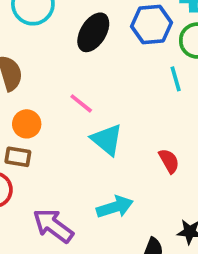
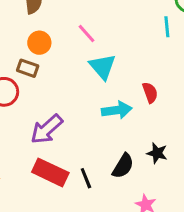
cyan arrow: (115, 207) -> (117, 110), moved
purple arrow: (53, 226) -> (47, 129), turned -88

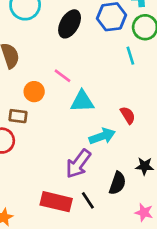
orange circle: (39, 43) -> (34, 92), moved
cyan triangle: (103, 67) -> (82, 101), turned -40
purple arrow: (47, 129) -> (78, 164), moved

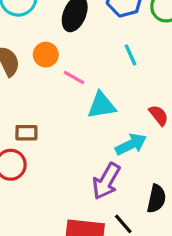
cyan line: (130, 56) -> (130, 55), moved
orange circle: (34, 92) -> (46, 55), moved

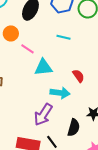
cyan line: (130, 55) -> (63, 37), turned -56
cyan arrow: (131, 144) -> (60, 93), turned 30

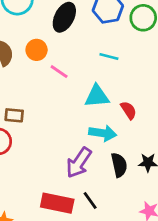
cyan triangle: (43, 67) -> (97, 96), moved
black semicircle: (74, 128) -> (119, 165), moved, turned -30

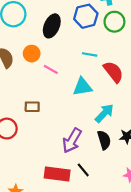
red semicircle: (129, 110) -> (113, 72), moved, size x1.5
brown rectangle: (14, 115) -> (32, 107), moved
cyan arrow: (103, 133) -> (104, 113), moved, turned -50

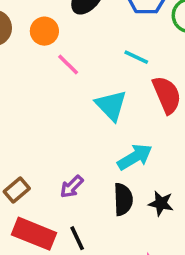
cyan triangle: (82, 87) -> (111, 105), turned 40
brown rectangle: (32, 107) -> (17, 190), moved, turned -56
purple arrow: (72, 141) -> (72, 187), size x0.6

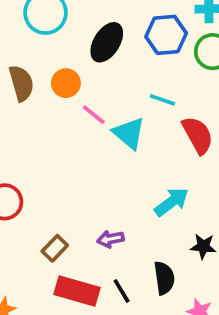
cyan triangle: (111, 105) -> (129, 133), moved
purple arrow: (72, 187) -> (110, 239), turned 40
black semicircle: (123, 199) -> (164, 278), moved

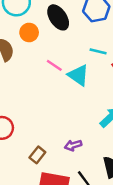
black ellipse: (107, 42) -> (58, 17), turned -60
orange circle: (66, 83) -> (29, 32), moved

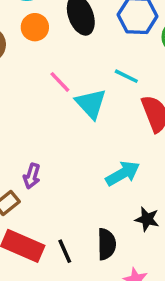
purple arrow: (73, 145) -> (32, 176), moved, turned -70

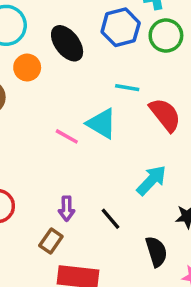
pink line: (60, 82) -> (67, 136), moved
black line: (65, 251) -> (110, 219), moved

